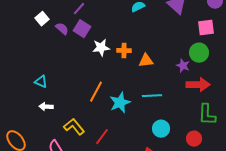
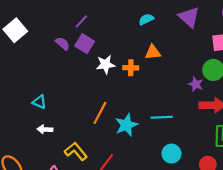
white square: (42, 19) -> (15, 30), moved, size x1.5
orange triangle: (146, 61) -> (153, 52), moved

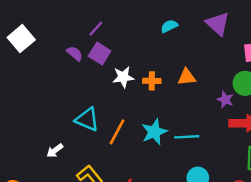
orange triangle: (153, 52) -> (187, 77), moved
cyan triangle: (39, 102) -> (87, 119), moved, size x1.5
cyan star: (126, 125) -> (154, 132), moved
white arrow: (45, 129) -> (55, 151), turned -40

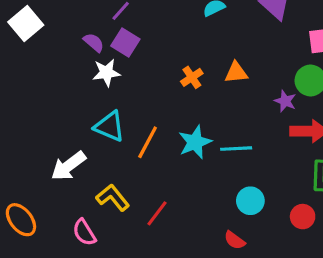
white star: (123, 77) -> (106, 73), moved
orange cross: (152, 81) -> (192, 77), turned -35
white arrow: (55, 151) -> (68, 166), size x1.6

